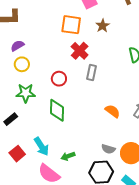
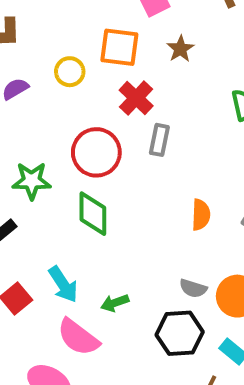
yellow circle: (22, 64) -> (70, 72), moved
red circle: (59, 79) -> (96, 152), size x1.6
orange semicircle: (113, 111) -> (201, 215), turned 56

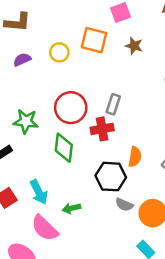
brown star: (180, 49) -> (134, 46), turned -30
red cross: (136, 98) -> (102, 129), moved, turned 30
black hexagon: (180, 333) -> (111, 177), moved

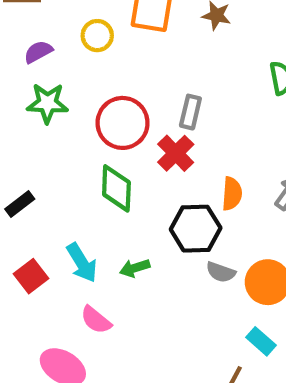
green star: (26, 121) -> (47, 103), moved
red cross: (102, 129) -> (176, 153), turned -30
green arrow: (71, 208) -> (135, 268), moved
pink semicircle: (45, 228) -> (96, 320), size x0.7

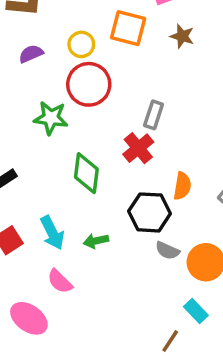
green star: (47, 103) -> (51, 118), moved
red circle: (123, 123) -> (89, 84), moved

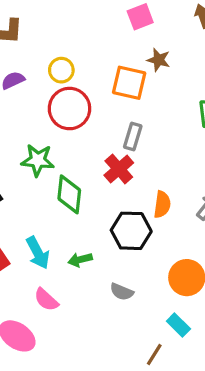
orange square: (128, 28) -> (129, 83), moved
green star: (51, 118) -> (38, 160), moved
gray semicircle: (167, 250) -> (122, 292), moved

